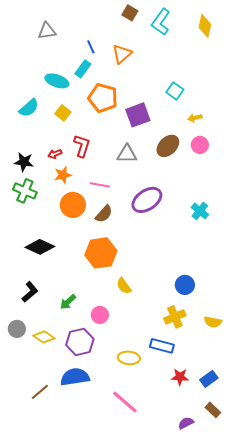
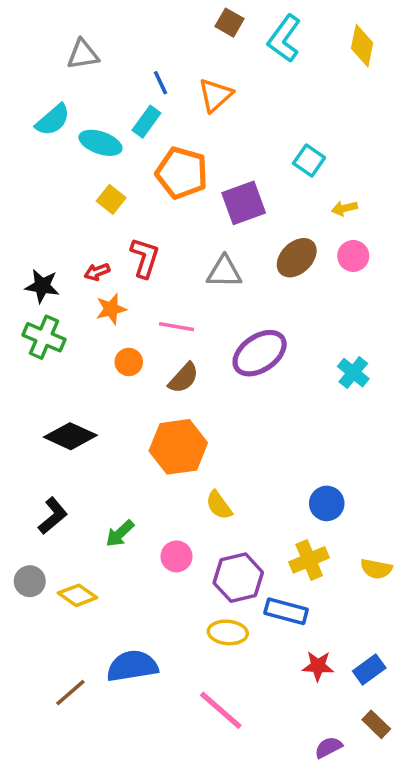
cyan semicircle: (29, 108) -> (53, 120), moved
orange circle: (73, 205) -> (129, 362), size x0.6
purple hexagon: (80, 342) -> (238, 578), moved

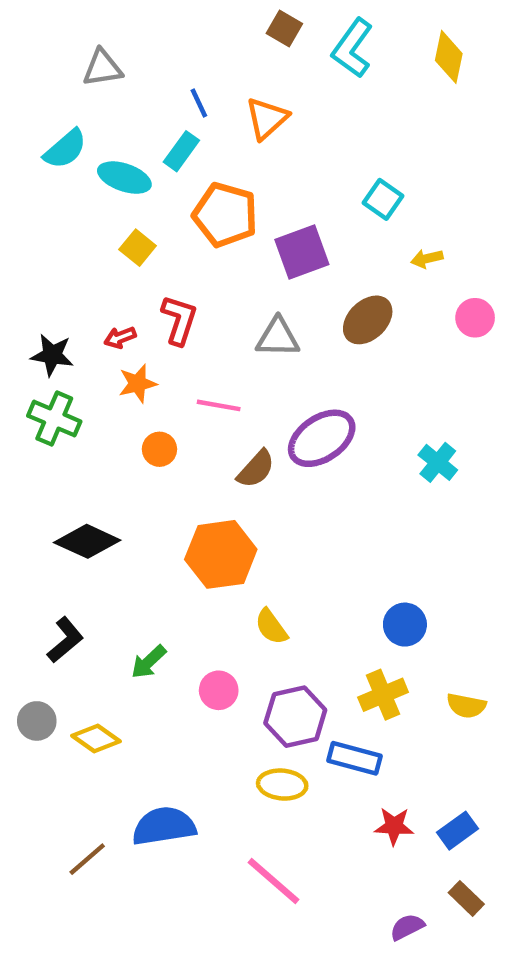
pink circle: (353, 256) -> (475, 318), moved
brown semicircle: (184, 378) -> (256, 469), moved

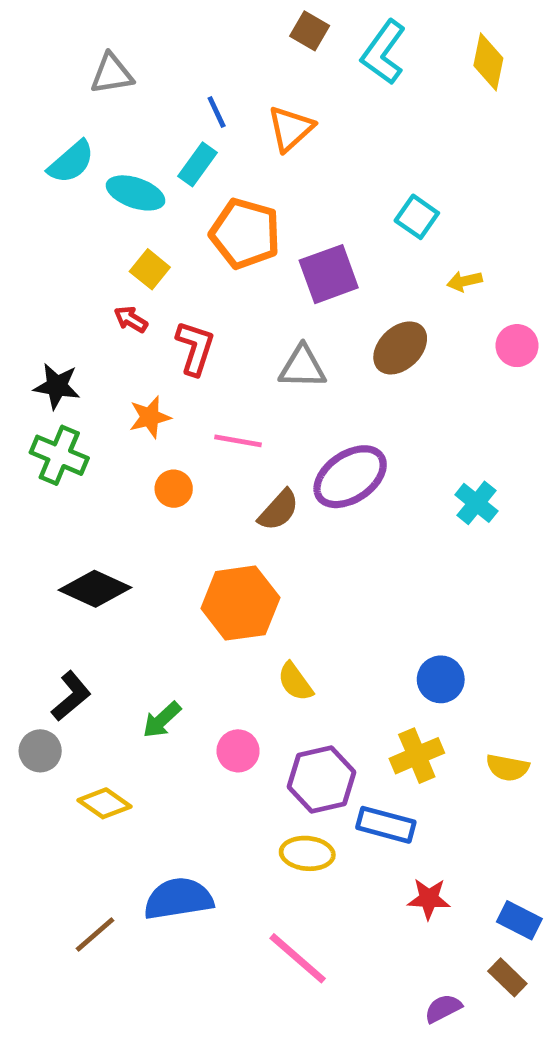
red arrow: (120, 337) -> (131, 319), moved, turned 52
gray circle: (37, 721) -> (40, 751), moved
blue rectangle: (458, 831) -> (519, 920), moved, turned 63

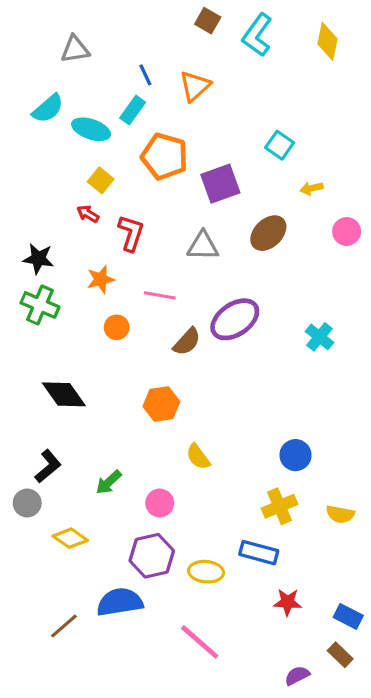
black diamond: (95, 589) -> (64, 394), turned 30
orange hexagon: (240, 603) -> (161, 404), size x0.7
purple hexagon: (321, 780) -> (152, 556), moved

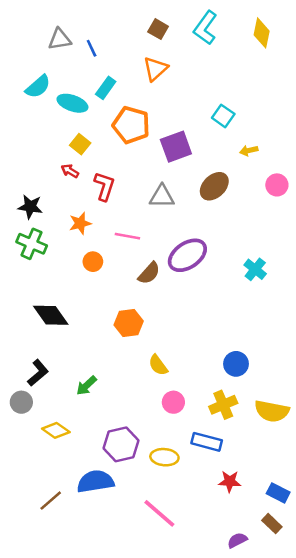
brown square: (208, 21) -> (158, 29), moved
blue line: (145, 75) -> (92, 48), moved
pink circle: (160, 503) -> (173, 402), moved
yellow semicircle: (340, 514) -> (272, 411), size x1.5

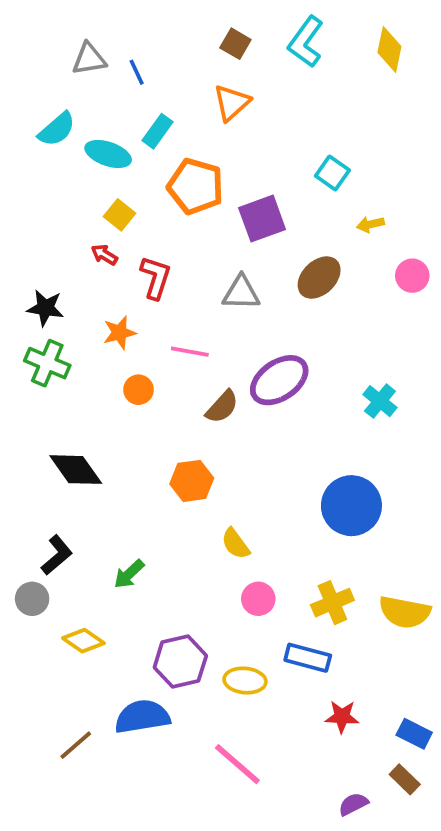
blue circle: (236, 364) -> (351, 506), moved, size x1.6

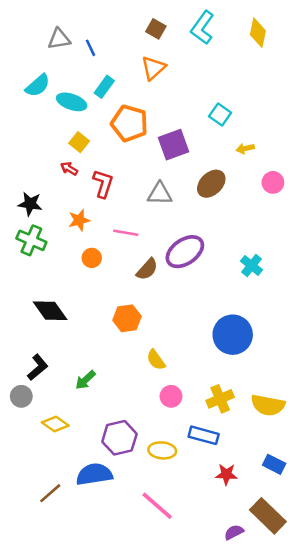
blue rectangle: (414, 734) -> (274, 464), moved
brown rectangle: (405, 779) -> (268, 516), size x1.8

